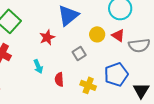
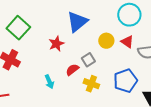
cyan arrow: (38, 66) -> (49, 82), moved
red semicircle: (59, 79) -> (72, 70), moved, turned 56
yellow cross: (88, 85) -> (91, 84), moved

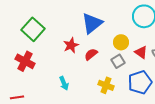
red triangle: (127, 42) -> (141, 52), moved
gray square: (88, 60) -> (118, 61), moved
red semicircle: (72, 70) -> (91, 54), moved

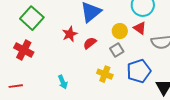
red triangle: (141, 52) -> (140, 28), moved
cyan arrow: (64, 83) -> (63, 82), moved

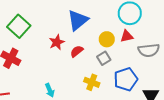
red triangle: (140, 28) -> (127, 36), turned -48

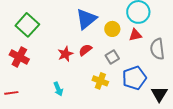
yellow circle: (107, 39) -> (112, 29), moved
red star: (57, 42) -> (65, 54), moved
gray semicircle: (149, 50) -> (157, 49), turned 90

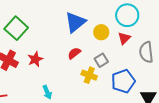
red triangle: (135, 35) -> (124, 38), turned -32
red star: (65, 54) -> (35, 59), moved
yellow cross: (100, 81) -> (89, 75), moved

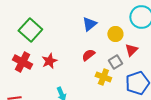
blue triangle: (75, 22) -> (89, 24), size x0.7
red triangle: (124, 38) -> (131, 50), moved

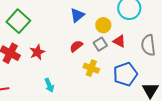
red triangle: (131, 50) -> (119, 41), turned -48
gray square: (115, 62) -> (100, 44), moved

